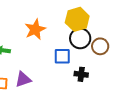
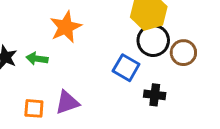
orange star: (35, 29) -> (66, 27), moved
blue square: (62, 56) -> (126, 68), turned 30

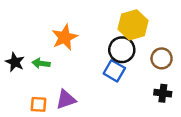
black circle: (153, 41) -> (122, 50), moved
black cross: (155, 95) -> (163, 93), moved

